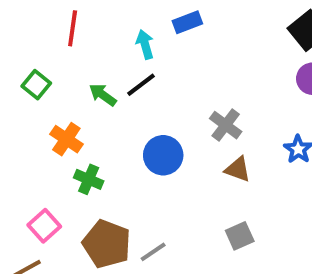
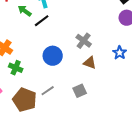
green arrow: (103, 95) -> (25, 11), moved
gray square: (240, 236) -> (80, 91), moved
gray line: (153, 252) -> (48, 91), moved

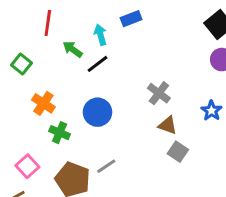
blue circle: (53, 56) -> (97, 112), moved
gray square: (80, 91) -> (178, 152), moved, turned -32

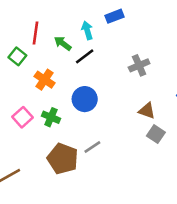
red line: (48, 23) -> (35, 33), moved
gray cross: (159, 93) -> (139, 65), moved, turned 30
orange cross: (43, 103) -> (45, 80), moved
pink square: (27, 166) -> (22, 117), moved

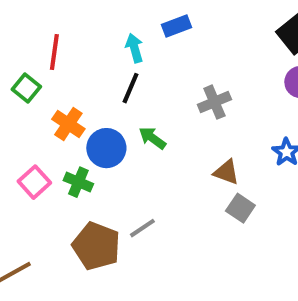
green arrow: (63, 43) -> (152, 138), moved
black line: (85, 56) -> (130, 88), turned -30
blue circle: (85, 99) -> (106, 148), moved

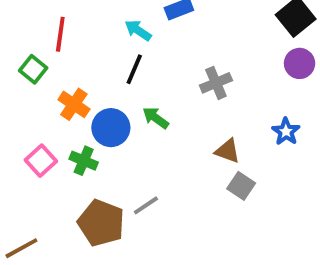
cyan arrow: (134, 48) -> (138, 30), turned -40

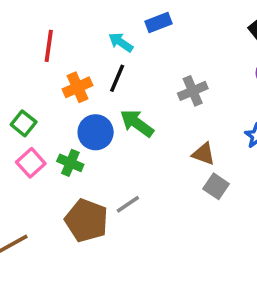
green square: (33, 69) -> (24, 123), moved
orange cross: (74, 104) -> (78, 87), moved, turned 32
green arrow: (156, 118) -> (137, 123), size x1.4

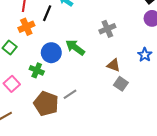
black line: (117, 78) -> (47, 13), moved
orange cross: (78, 87) -> (26, 27), moved
pink square: (31, 163) -> (12, 84), moved

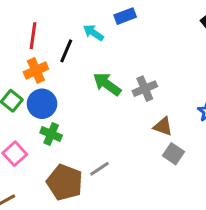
gray cross: (107, 29) -> (145, 89), moved
green arrow: (75, 47) -> (107, 84), moved
blue circle: (51, 53) -> (42, 104), moved

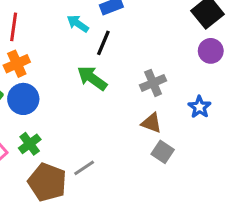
black line: (66, 51) -> (103, 43), moved
gray cross: (145, 89) -> (153, 83), moved
green cross: (51, 134) -> (30, 144), moved, turned 30

